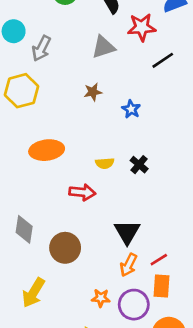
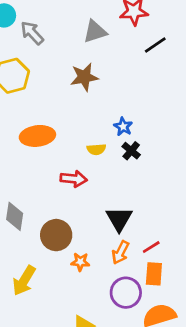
gray arrow: (41, 48) -> (32, 33), turned 110
brown star: (93, 92) -> (84, 77), size x1.5
blue star: (131, 109) -> (123, 127), moved
orange star: (101, 298) -> (80, 262), moved

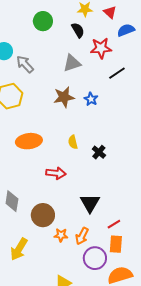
blue star: (123, 127) -> (91, 99), moved
yellow semicircle: (96, 149) -> (73, 142), moved, turned 80
orange arrow: (120, 252) -> (82, 236), moved

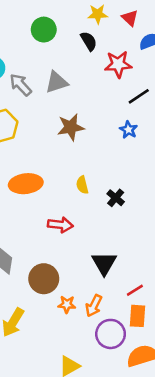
gray triangle: (72, 63) -> (57, 82), moved
blue star: (91, 99) -> (129, 130), moved

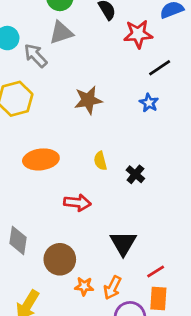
gray triangle: (57, 82) -> (61, 33), moved

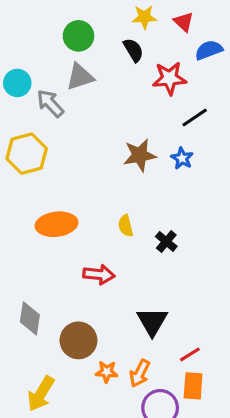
brown star: (88, 100) -> (140, 155), moved

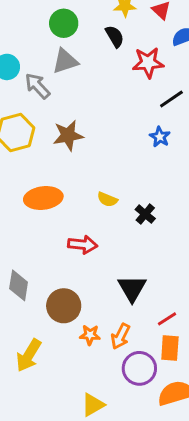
brown star: (140, 155) -> (68, 135), moved
yellow semicircle: (126, 226) -> (107, 199), turned -54

